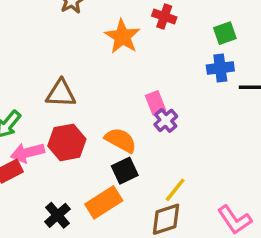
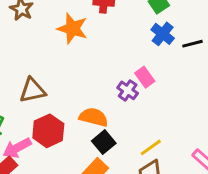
blue cross: (220, 68) -> (163, 34), turned -30
pink rectangle: (155, 103) -> (145, 77), moved
yellow line: (175, 190) -> (151, 147), turned 30

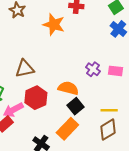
pink rectangle: (145, 77) -> (116, 71), moved, turned -48
yellow line: (151, 147) -> (109, 110), turned 35

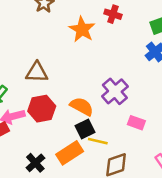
purple cross: (93, 69) -> (115, 91), size x1.5
pink rectangle: (116, 71) -> (136, 123), moved
yellow line: (109, 110) -> (98, 141), moved

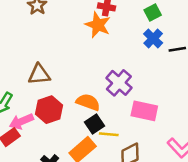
orange star: (82, 29) -> (98, 25), moved
pink rectangle: (136, 123) -> (144, 111), size x1.5

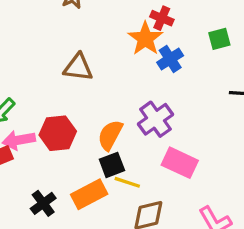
blue cross: (153, 38) -> (170, 59), moved
brown triangle: (39, 74) -> (78, 67), moved
orange semicircle: (88, 102) -> (110, 135), turned -95

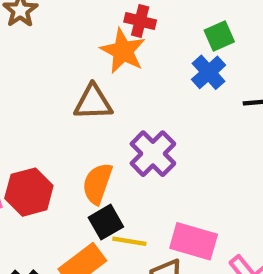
blue cross: (170, 59) -> (209, 72), moved
brown triangle: (78, 67) -> (93, 102), moved
pink rectangle: (180, 163) -> (194, 241), moved

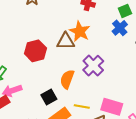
orange star: (123, 51) -> (80, 31), moved
red hexagon: (29, 192) -> (35, 51), moved
black square: (106, 222) -> (49, 97), moved

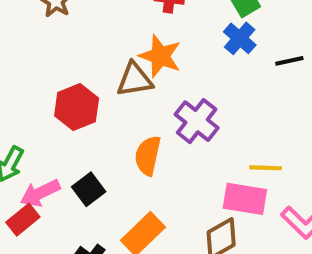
black square: (49, 97) -> (89, 189), moved
yellow line: (82, 106) -> (266, 168), moved

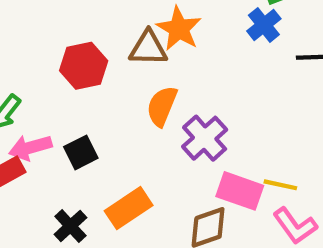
purple cross: (197, 121) -> (205, 138), moved
orange semicircle: (148, 156) -> (162, 106), moved
yellow line: (266, 168) -> (280, 185), moved

